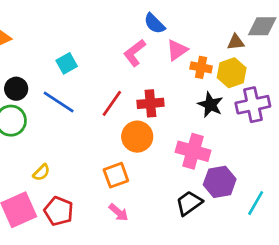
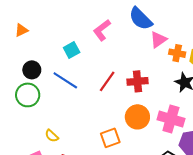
blue semicircle: (154, 24) -> (141, 19), size x1.4
pink L-shape: (135, 53) -> (102, 30), moved
orange circle: (137, 137) -> (137, 117), moved
yellow semicircle: (41, 173) -> (52, 136), turned 88

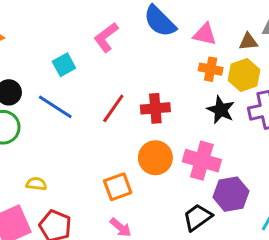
pink triangle: (158, 40) -> (205, 34), moved, turned 48
yellow semicircle: (52, 136) -> (36, 184), turned 144

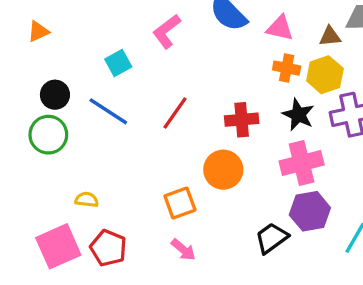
red cross: (155, 108) -> (242, 120), moved
pink cross: (202, 161) -> (302, 163), moved, turned -30

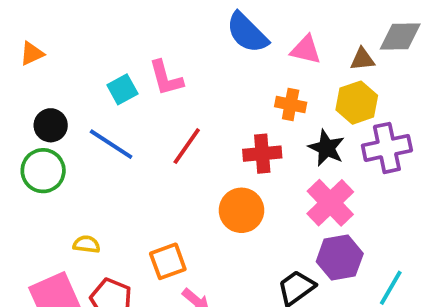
pink L-shape: (167, 31) -> (166, 78), moved, turned -68
orange cross: (287, 68) -> (291, 105), moved
pink cross: (302, 163) -> (330, 203), turned -30
orange square: (180, 203) -> (168, 261), moved

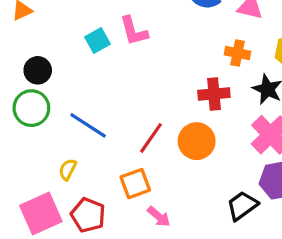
blue line: (111, 144) -> (88, 125), moved
red line: (187, 146) -> (151, 138), moved
yellow semicircle: (87, 244) -> (68, 169), turned -70

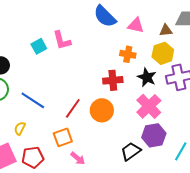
red pentagon: (88, 215) -> (33, 157), turned -30

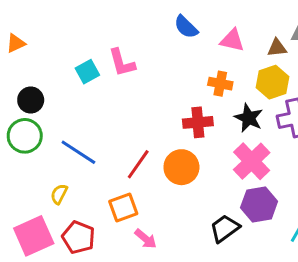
blue semicircle: (105, 16) -> (186, 27), size x0.7
red pentagon: (33, 157) -> (78, 237), turned 30

